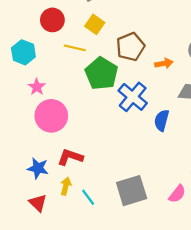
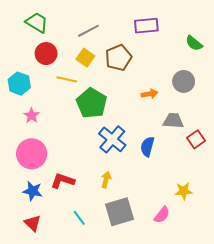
brown pentagon: (130, 47) -> (118, 58), moved
blue cross: (133, 97) -> (112, 139), moved
pink circle: (51, 116) -> (32, 154), moved
yellow arrow: (66, 186) -> (106, 180), moved

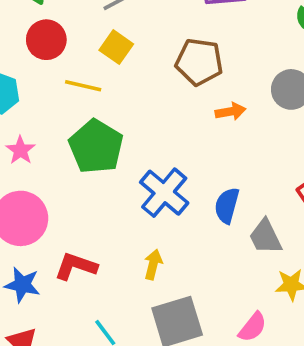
brown pentagon: (118, 58) -> (199, 62), moved, turned 30
green pentagon: (92, 103) -> (96, 147), moved
gray trapezoid: (173, 121) -> (265, 237), moved, turned -120

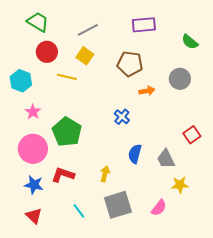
green pentagon: (96, 147) -> (67, 132), moved
blue cross: (164, 193) -> (122, 117), moved, size x0.6
blue semicircle: (227, 205) -> (135, 154), moved

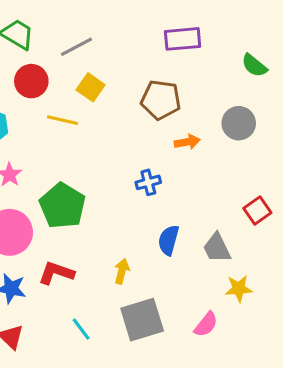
gray line: (88, 30) -> (77, 47), moved
blue cross: (122, 117) -> (148, 182), turned 35

